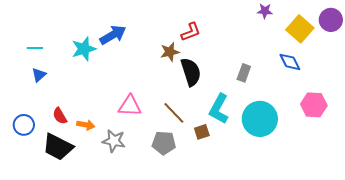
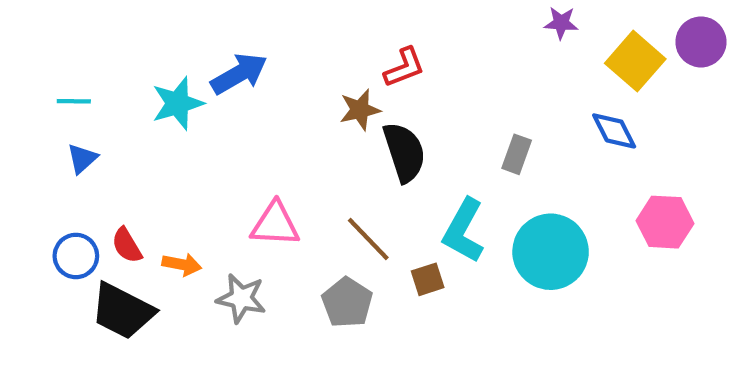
blue circle: (24, 125) -> (76, 256), moved
gray pentagon: (164, 143) -> (347, 303), turned 30

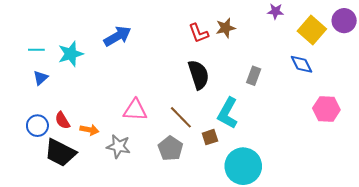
red L-shape: (404, 67) -> (199, 33), turned 90
cyan star: (178, 103) -> (71, 54), moved
brown star: (360, 110) -> (226, 28), moved
cyan circle: (551, 252) -> (243, 166), moved

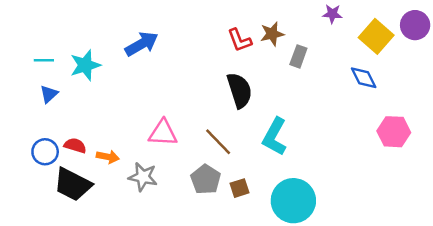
gray rectangle: (254, 76) -> (298, 56), moved
red semicircle: (62, 120) -> (75, 145), turned 138
brown square: (210, 137) -> (239, 188), moved

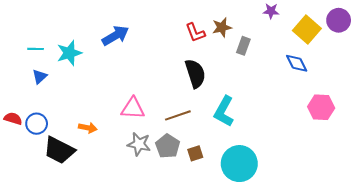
brown line: (218, 142) -> (178, 115), turned -65
red semicircle: (75, 145) -> (13, 119), moved
gray star: (143, 177) -> (139, 144), moved

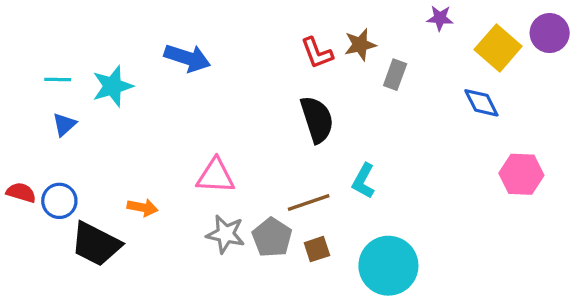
blue arrow: (115, 36) -> (187, 58), turned 48
cyan L-shape: (224, 111) -> (363, 181), size x0.7
brown line: (178, 115) -> (309, 203), moved

